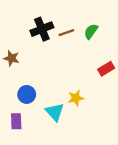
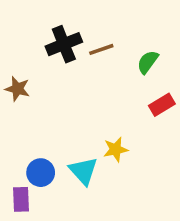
green semicircle: (91, 31) -> (148, 62), moved
blue circle: (27, 94) -> (41, 173), moved
purple rectangle: (16, 121) -> (21, 199), moved

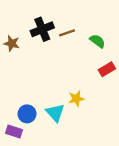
green semicircle: (148, 62) -> (97, 41), turned 91
brown star: (17, 89) -> (12, 43), moved
purple rectangle: (21, 199) -> (14, 131), turned -70

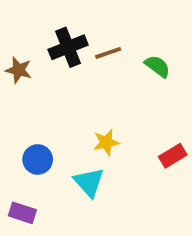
red rectangle: (107, 69) -> (173, 156), moved
yellow star: (76, 99) -> (106, 142), moved
blue circle: (27, 114) -> (38, 159), moved

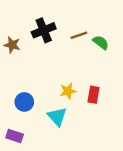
brown line: (108, 53) -> (79, 35), moved
red rectangle: (173, 156) -> (93, 95), moved, turned -49

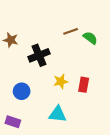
black cross: (44, 30) -> (39, 55), moved
cyan triangle: (57, 117) -> (58, 114), moved, turned -42

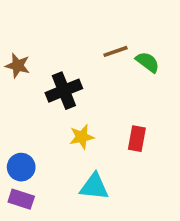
yellow star: (61, 81) -> (82, 137), moved
blue circle: (22, 91) -> (21, 167), moved

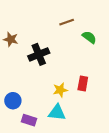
brown line: (116, 51) -> (67, 22), moved
yellow star: (82, 137) -> (60, 90), moved
purple rectangle: (21, 199) -> (29, 120), moved

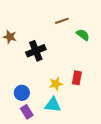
blue circle: (13, 101) -> (22, 93), moved
purple rectangle: (29, 120) -> (27, 112), turned 40

